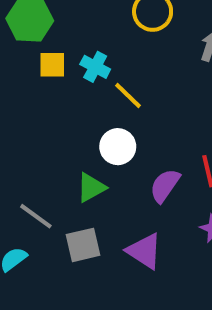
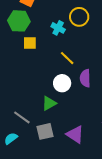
cyan cross: (95, 67) -> (58, 28), moved
purple semicircle: (165, 186) -> (85, 78), moved, turned -36

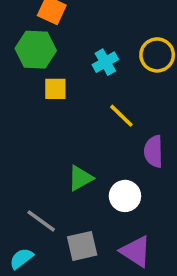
yellow circle: (79, 17) -> (157, 55), moved
cyan cross: (58, 28) -> (105, 62), turned 32
white circle: (62, 83) -> (125, 196), moved
green triangle: (49, 103) -> (80, 178), moved

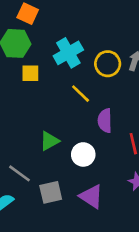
yellow circle: (157, 55) -> (108, 64), moved
cyan cross: (105, 62) -> (68, 53), size x1.5

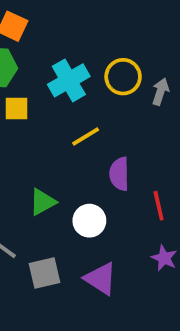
yellow circle: (108, 64) -> (123, 77), moved
yellow line: (81, 94) -> (86, 137), turned -75

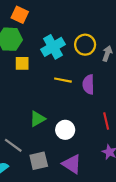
yellow line: (86, 137) -> (63, 80), turned 42
purple semicircle: (119, 174) -> (88, 84), moved

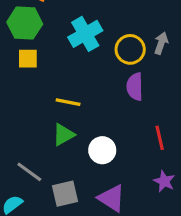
yellow circle: (85, 45) -> (130, 49), moved
yellow square: (22, 63) -> (28, 59), moved
yellow line: (63, 80) -> (68, 102), moved

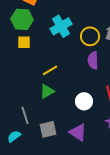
yellow line: (68, 102) -> (50, 70), turned -42
white circle: (102, 150) -> (84, 101), moved
gray line: (29, 172) -> (25, 115), turned 36

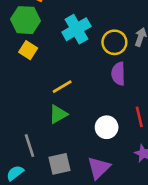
yellow square: (24, 42) -> (28, 50), turned 32
purple triangle: (78, 132) -> (99, 168), turned 42

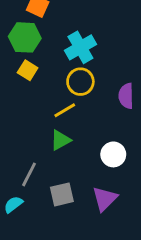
yellow circle: (114, 42) -> (80, 82), moved
gray line: (29, 146) -> (29, 174), turned 45

